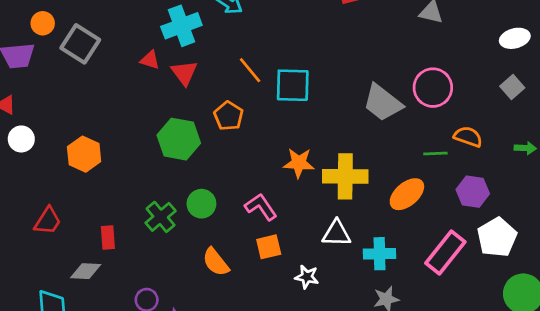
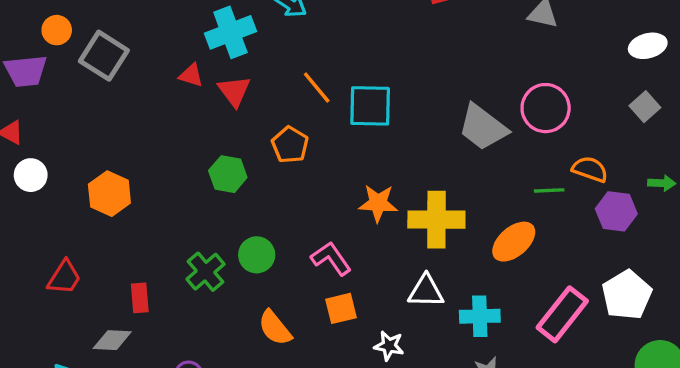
green hexagon: (179, 139) -> (228, 174), size x0.7
purple hexagon: (473, 192) -> (616, 211), moved

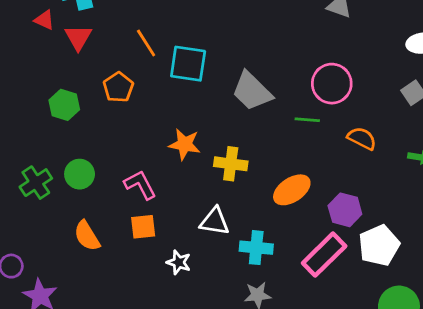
gray trapezoid: (483, 127) -> (252, 91), moved
green line: (549, 190) -> (307, 120), moved
purple hexagon: (616, 211) -> (345, 210), moved
yellow cross: (436, 220) -> (231, 164), size x0.7

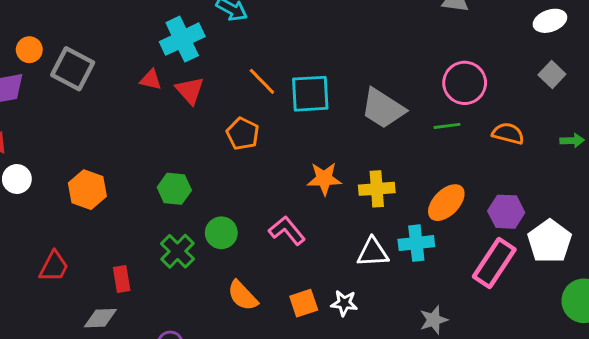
green hexagon: (64, 105) -> (174, 189), moved
orange square: (143, 227) -> (304, 303), moved
cyan cross: (256, 248) -> (416, 243), moved

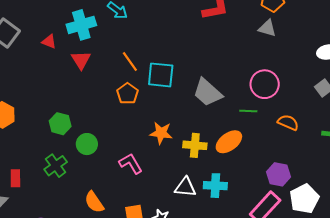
red triangle: (151, 80) -> (49, 42), moved
orange pentagon: (243, 134) -> (127, 94), moved
orange ellipse: (446, 203) -> (229, 142), moved
green circle: (221, 233) -> (87, 144), moved

